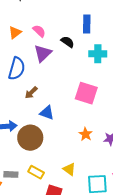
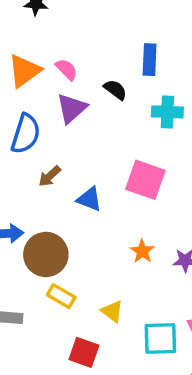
orange triangle: (15, 32) -> (24, 71), size x1.5
blue triangle: (47, 113) -> (89, 199), moved
yellow rectangle: (36, 172) -> (61, 296), moved

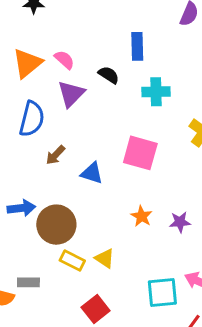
yellow triangle: (112, 311) -> (105, 258), moved
red square: (84, 352) -> (96, 309), turned 36

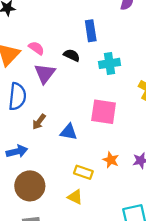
blue arrow: (21, 208) -> (17, 151), moved
brown circle: (56, 225) -> (30, 186), moved
yellow triangle: (105, 258) -> (75, 197), moved
yellow rectangle: (72, 260) -> (83, 172), moved

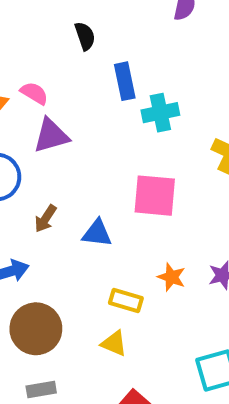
blue rectangle: (91, 31) -> (125, 81), moved
black semicircle: (72, 55) -> (85, 36), moved, turned 49
purple triangle: (45, 73) -> (51, 136), turned 40

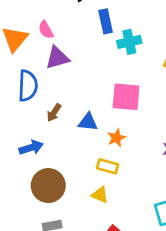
pink semicircle: (34, 93) -> (46, 30), turned -150
orange star: (171, 277) -> (116, 138), moved, turned 30

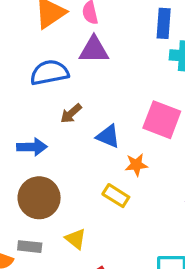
blue semicircle: (28, 86) -> (49, 73), turned -120
yellow triangle: (100, 195) -> (76, 239), moved

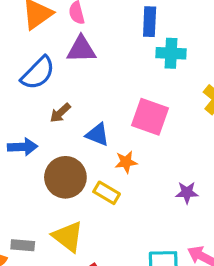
blue semicircle: (49, 73) -> (38, 73), turned 147
brown circle: (39, 198) -> (65, 177), moved
yellow triangle: (76, 239) -> (68, 237), size x1.5

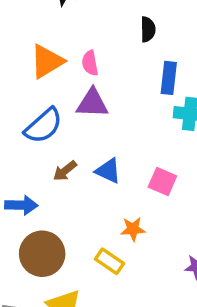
pink square: (150, 117) -> (162, 182), size x0.7
blue triangle: (97, 135) -> (108, 171), moved
brown circle: (65, 177) -> (42, 254), moved

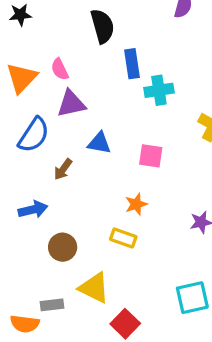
black semicircle: (148, 29) -> (102, 26), size x1.5
blue triangle: (108, 171) -> (99, 143), moved
brown circle: (42, 254) -> (63, 247), size x0.7

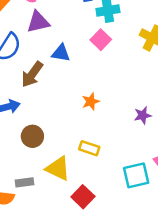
pink square: (151, 156) -> (101, 40), moved, turned 36
brown arrow: (63, 169) -> (32, 74), size x1.5
yellow rectangle: (123, 238) -> (89, 148), moved

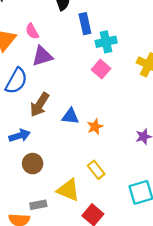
blue triangle: (61, 53) -> (70, 116), moved
brown circle: (32, 136) -> (33, 164), moved
yellow rectangle: (89, 148) -> (96, 170), turned 36

